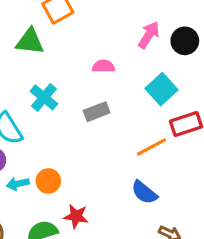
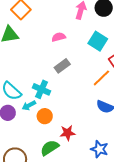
cyan cross: (44, 97) -> (42, 89), moved
cyan arrow: (18, 184) -> (29, 105), moved

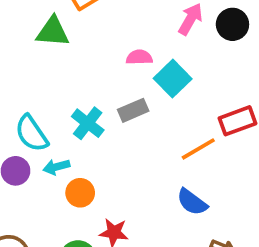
cyan square: (98, 41) -> (173, 79), moved
cyan cross: (42, 89) -> (88, 123), moved

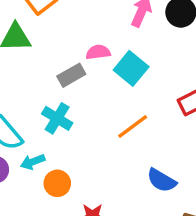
gray rectangle: (133, 110) -> (71, 75), moved
orange line: (198, 149) -> (133, 126), moved

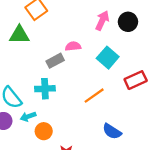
cyan square: (131, 68) -> (108, 58), moved
cyan cross: (57, 118) -> (45, 89), turned -36

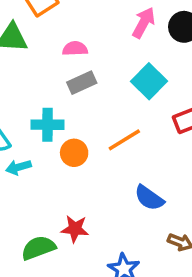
pink semicircle: (73, 46) -> (75, 49), moved
gray rectangle: (55, 61) -> (82, 83), moved
orange circle: (44, 131) -> (74, 153), moved

